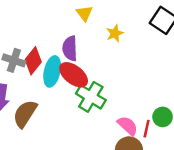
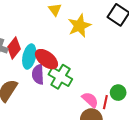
yellow star: (115, 33) -> (79, 26), size x1.6
purple semicircle: (70, 48) -> (38, 74), moved

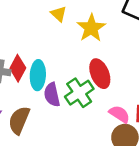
red ellipse: (46, 59) -> (100, 74), moved, turned 40
green cross: (60, 77) -> (79, 93), turned 35

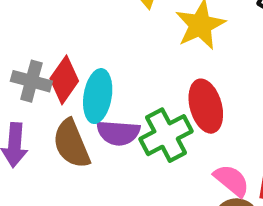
purple semicircle: (52, 95) -> (118, 133), turned -80
brown semicircle: (19, 120) -> (71, 144), moved, turned -52

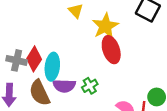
red ellipse: (206, 106) -> (111, 50), moved
green cross: (166, 135) -> (90, 86), size x0.6

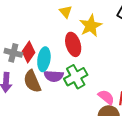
red ellipse: (111, 50) -> (73, 44), moved
green cross: (90, 86) -> (76, 77), size x1.6

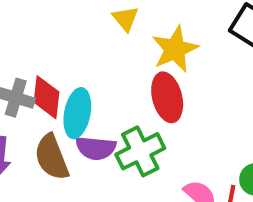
red ellipse: (73, 44) -> (167, 97), moved
red diamond: (28, 52) -> (47, 97), turned -30

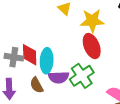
yellow star: (175, 49) -> (92, 21), turned 30
brown semicircle: (52, 157) -> (37, 85), size x0.7

